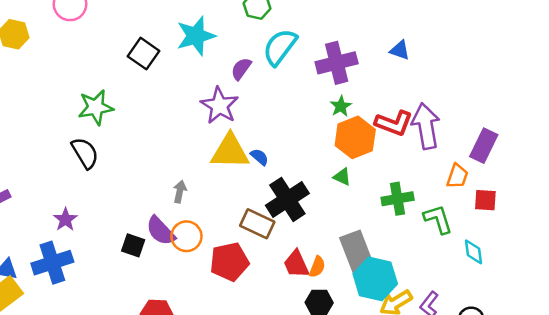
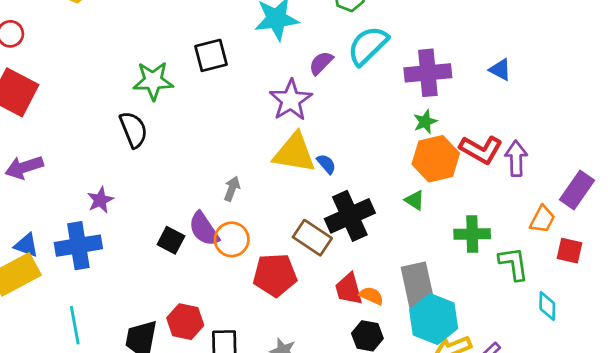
black square: (144, 54) -> (211, 55), moved, turned 32
purple arrow: (426, 126) -> (516, 158), size x0.7
orange semicircle: (317, 267) -> (371, 296), turned -95

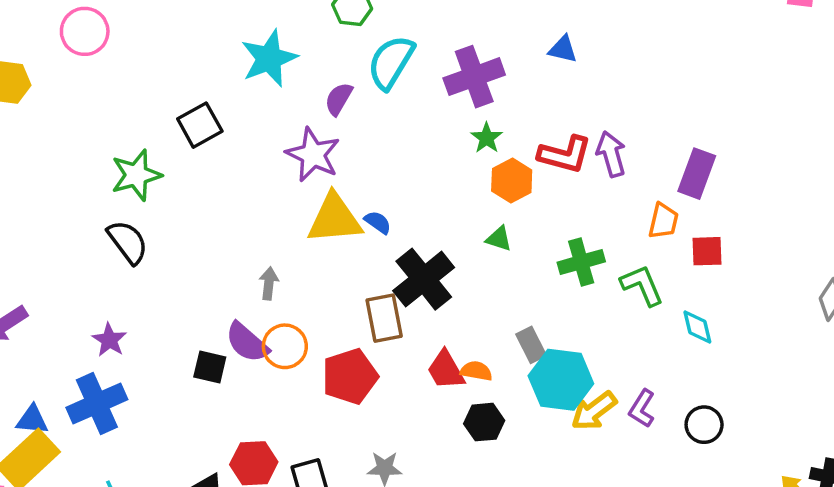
orange hexagon: (436, 159) -> (512, 180), size x0.7
brown rectangle: (312, 238) -> (384, 318), turned 60
gray rectangle: (418, 287) -> (531, 345), size x0.6

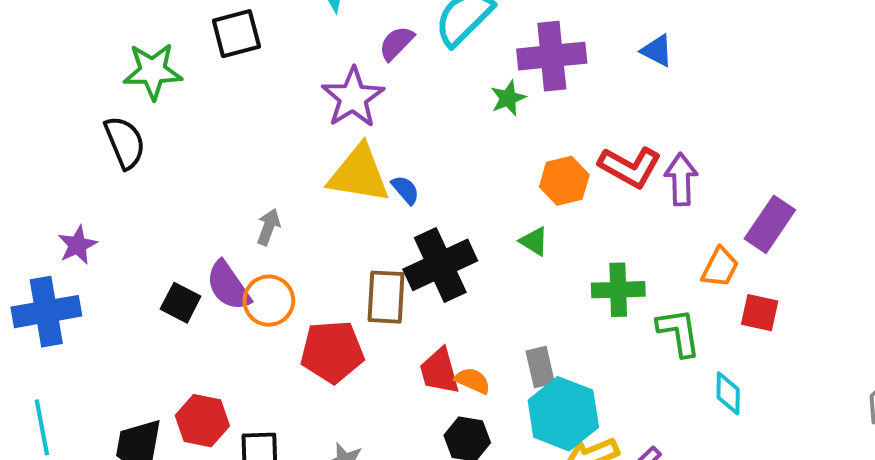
green star: (487, 138) -> (508, 98), moved

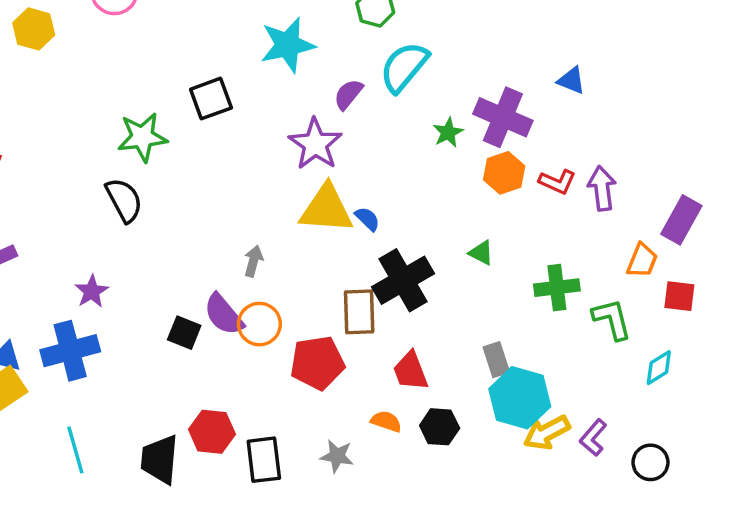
purple cross: (552, 56) -> (503, 117), moved, turned 34
red L-shape: (630, 167) -> (557, 182), size x0.7
orange hexagon: (564, 181) -> (504, 173), moved
orange semicircle: (473, 381) -> (386, 421), moved
cyan diamond: (728, 393) -> (659, 368), turned 63

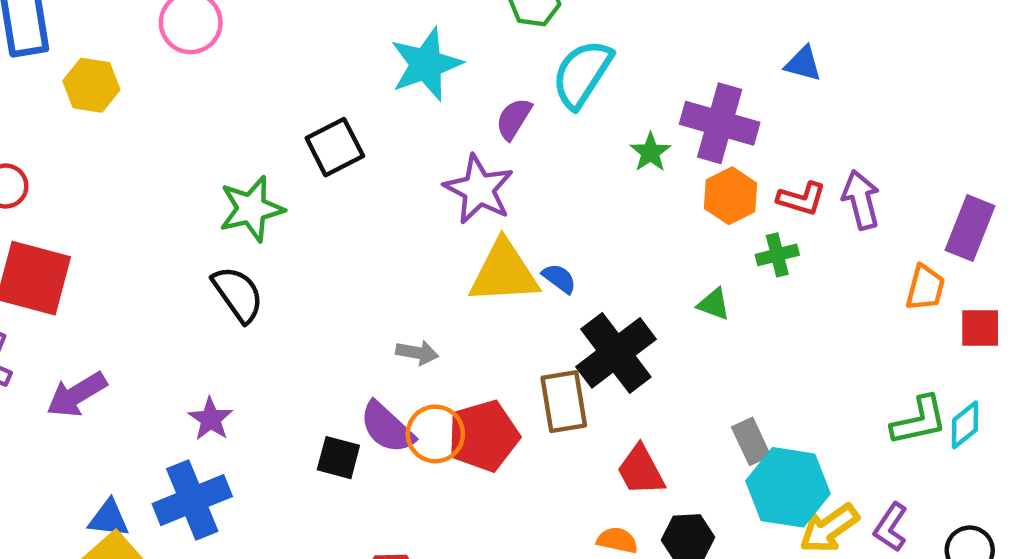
gray arrow: (253, 261) -> (417, 353), turned 92
green cross: (557, 288) -> (777, 255), moved, size x0.7
green L-shape: (612, 319) -> (919, 421), moved, turned 99
red pentagon: (317, 363) -> (483, 436), moved

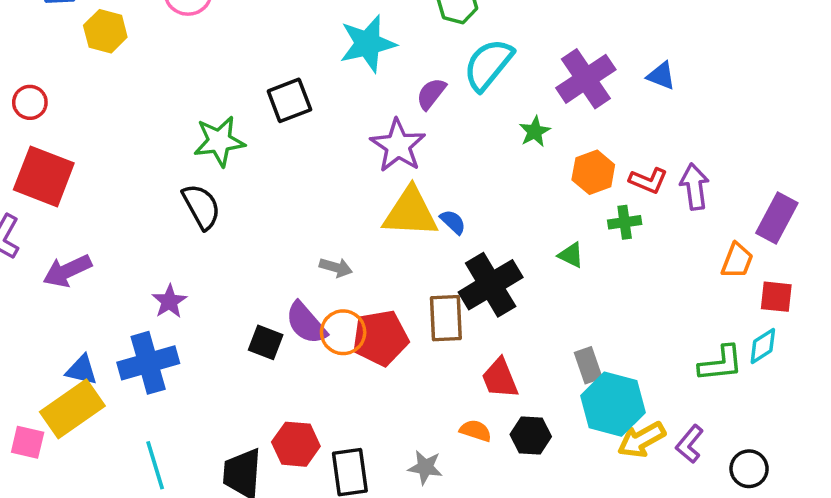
purple cross: (720, 123) -> (586, 79), moved, turned 34
cyan diamond: (965, 425) -> (763, 346), moved

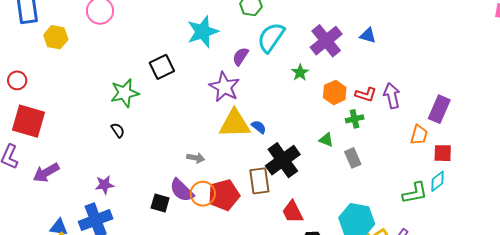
black semicircle: (201, 206) -> (118, 130), size x0.6
purple star: (169, 301) -> (104, 185), turned 30
gray rectangle: (588, 365) -> (353, 158), moved

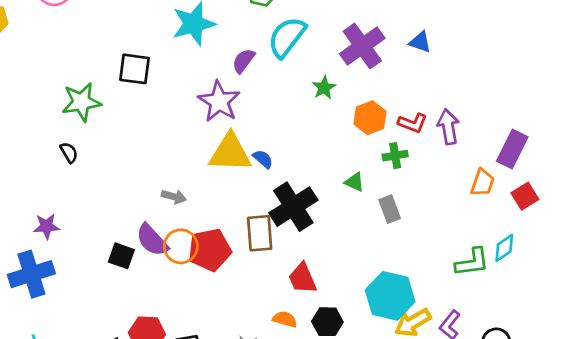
black square: (162, 67) -> (135, 69), turned 30
red square: (443, 153) -> (525, 196), moved, turned -36

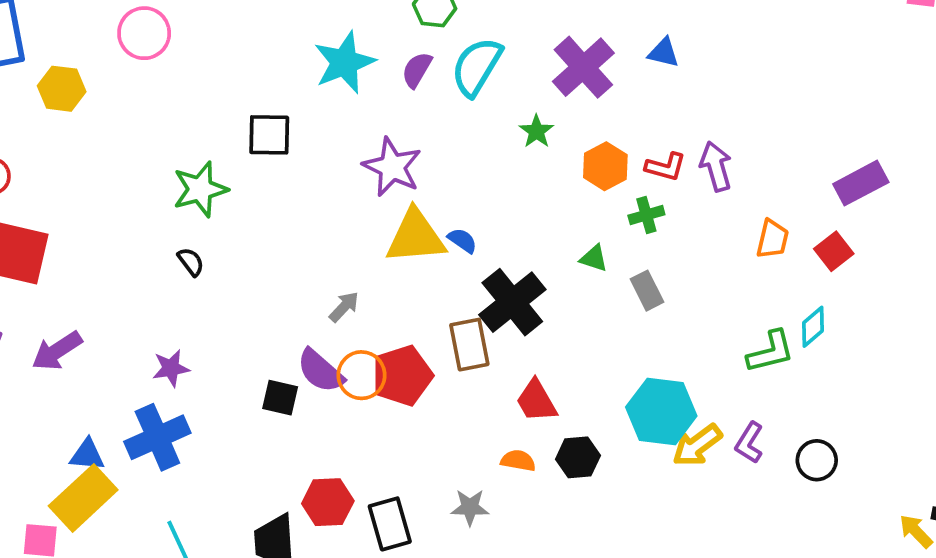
purple semicircle: (243, 61) -> (417, 70), moved
purple rectangle: (512, 149) -> (861, 183), moved, turned 42
gray arrow: (174, 197) -> (344, 307), turned -55

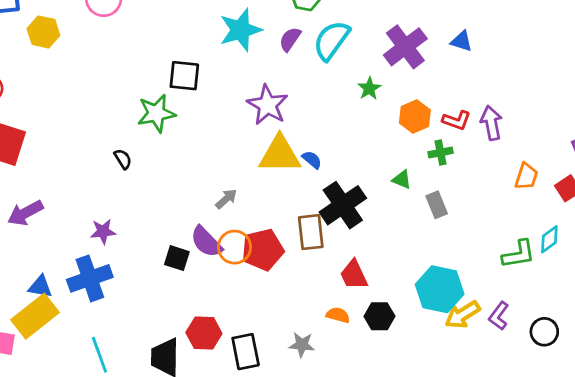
green star: (200, 189) -> (156, 113), moved

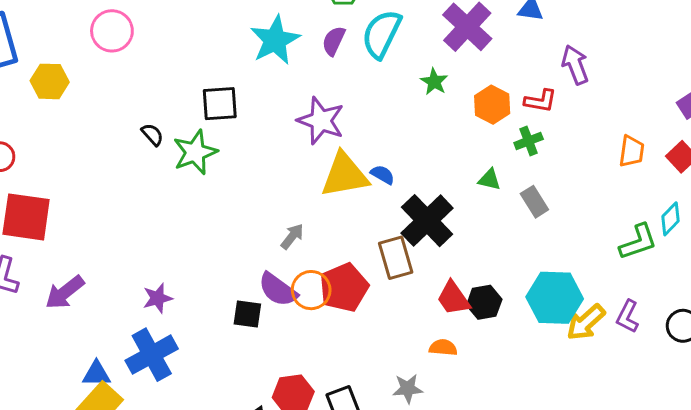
purple arrow: (491, 123) -> (575, 65), moved
black semicircle: (123, 159) -> (152, 135), moved
black hexagon: (379, 316) -> (484, 302), moved

